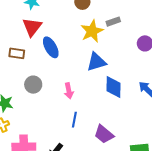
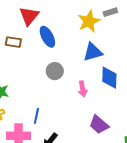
gray circle: (33, 85) -> (55, 71), moved
pink arrow: (69, 91) -> (83, 89), moved
blue line: (74, 120) -> (36, 116), moved

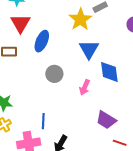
blue ellipse: (47, 37) -> (42, 41), turned 60
blue triangle: (93, 52) -> (89, 49), turned -35
pink arrow: (83, 89) -> (85, 87), turned 42

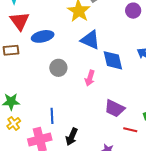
blue ellipse: (42, 41) -> (43, 36), turned 60
blue triangle: (89, 49) -> (90, 40), turned -30

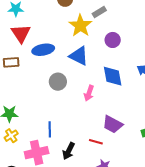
purple circle: (133, 11) -> (113, 40), moved
blue triangle: (90, 40) -> (79, 56), moved
red line: (130, 130) -> (96, 142), moved

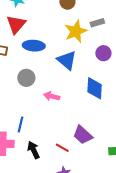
gray circle: (58, 82) -> (26, 78), moved
pink arrow: (89, 93) -> (52, 96), moved, turned 70
black arrow: (69, 151) -> (34, 150), turned 114

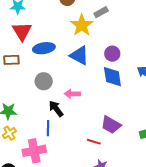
purple circle: (103, 53) -> (112, 54), moved
black arrow: (34, 150) -> (56, 109), moved

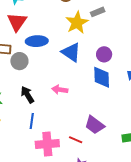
gray circle: (44, 81) -> (19, 61), moved
black arrow: (56, 109) -> (27, 95), moved
pink cross: (34, 151) -> (47, 144), moved

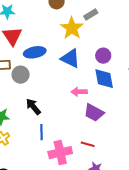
pink arrow: (60, 90) -> (79, 92), moved
purple trapezoid: (95, 125) -> (94, 113), moved

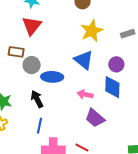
gray rectangle: (91, 14) -> (128, 34), moved
blue ellipse: (35, 52) -> (52, 77), moved

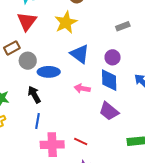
yellow star: (92, 31) -> (66, 22), moved
brown rectangle: (16, 52) -> (12, 48), turned -35
purple trapezoid: (95, 118) -> (109, 111), moved

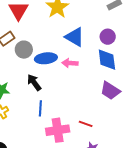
pink arrow: (82, 88) -> (70, 63), moved

